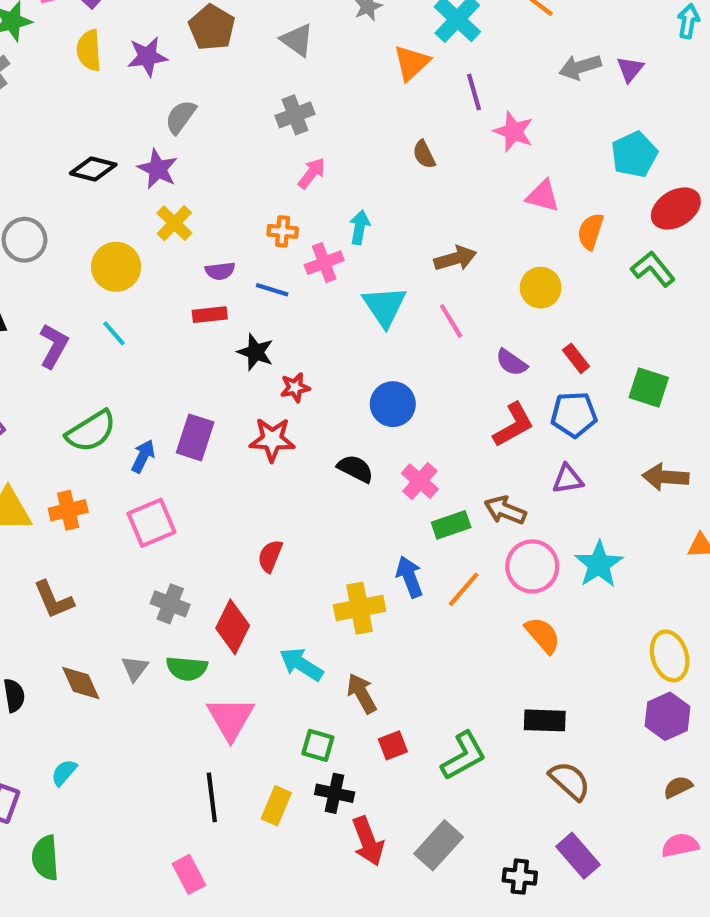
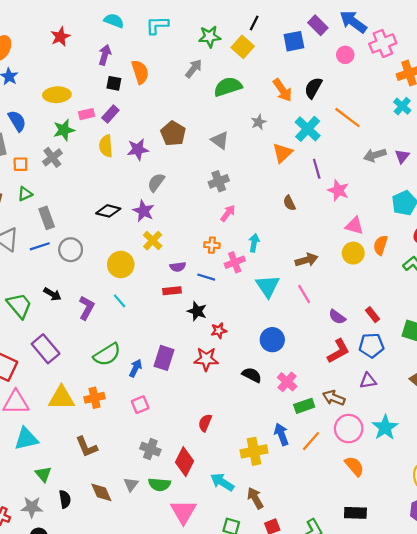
yellow circle: (541, 288) -> (353, 253), moved
pink square: (151, 523) -> (140, 405), size x0.7

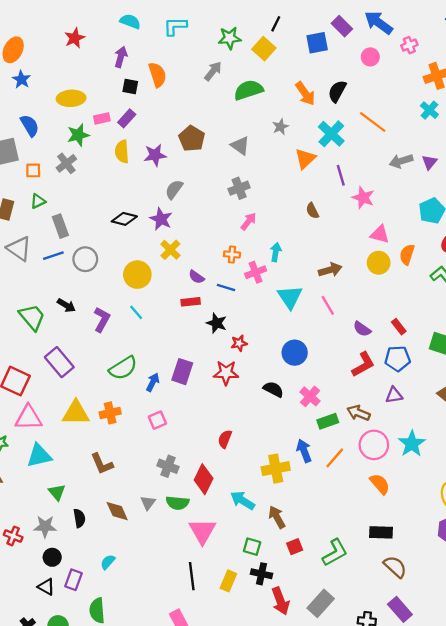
pink cross: (383, 43) -> (409, 45), size x0.6
purple semicircle: (178, 267) -> (196, 277), turned 42

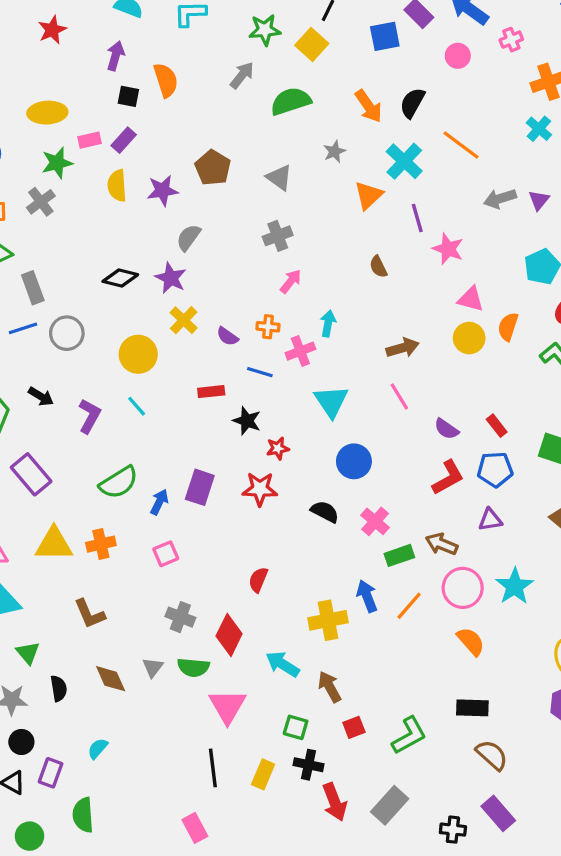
purple semicircle: (196, 277) -> (227, 336), moved
cyan triangle: (290, 297) -> (331, 401), moved

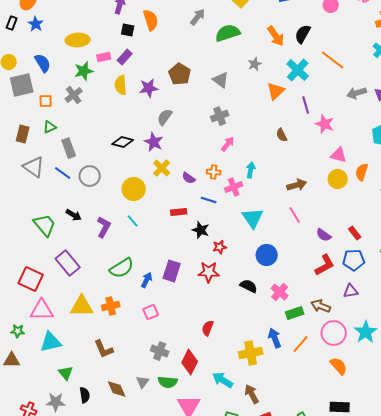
blue line: (23, 328) -> (63, 173), turned 54

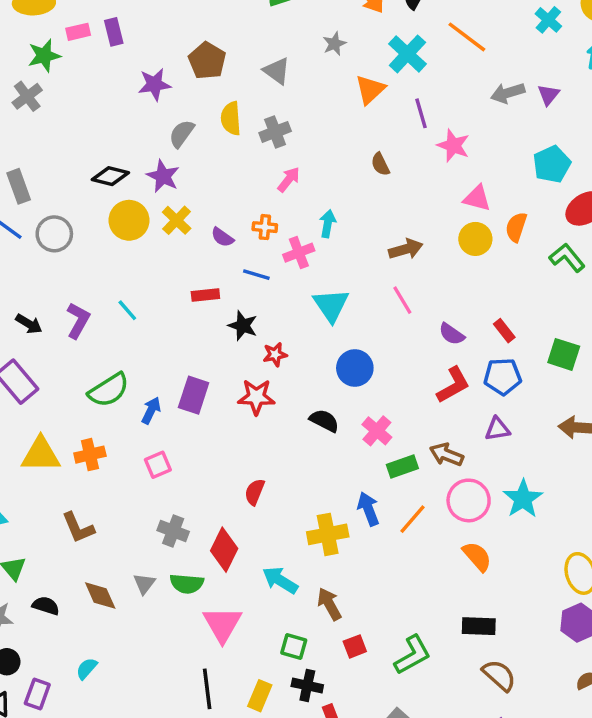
purple rectangle: (125, 57) -> (114, 32), turned -56
yellow semicircle: (121, 85) -> (231, 118), moved
yellow circle: (134, 189) -> (129, 220), moved
black arrow: (74, 215) -> (29, 324), moved
black semicircle: (85, 395) -> (46, 606), turned -63

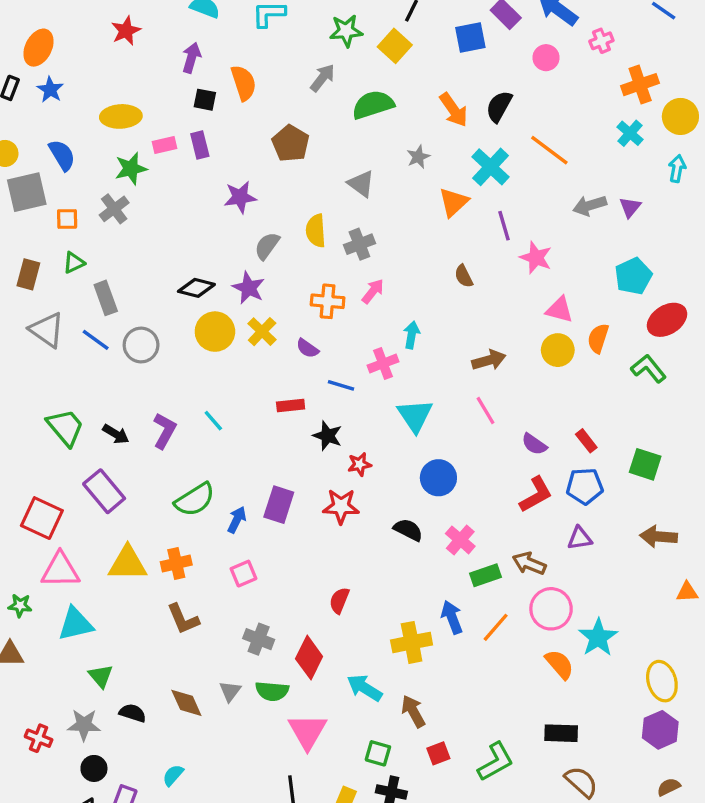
brown pentagon: (207, 61) -> (291, 143), moved
orange cross: (265, 227) -> (328, 301), moved, size x1.4
cyan star: (523, 499) -> (598, 637), moved
brown L-shape: (78, 528) -> (183, 619), moved

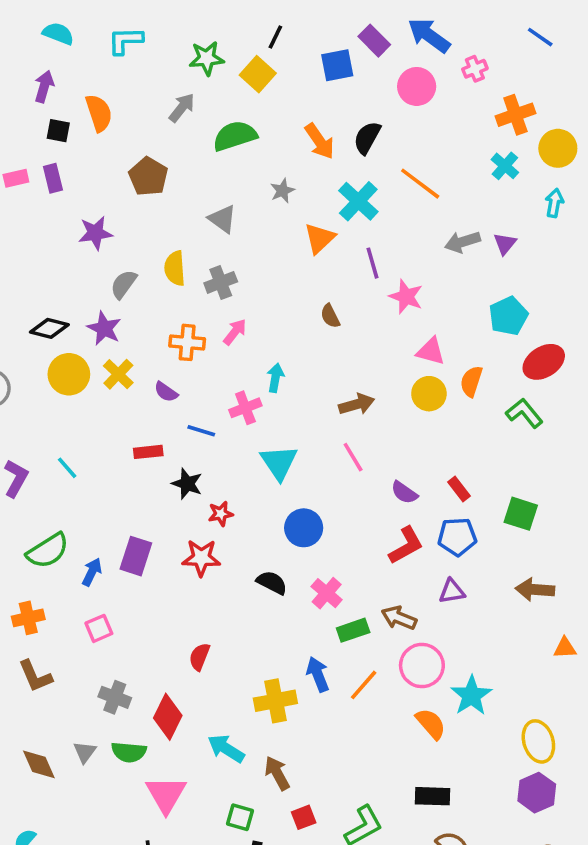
pink circle: (546, 58) -> (417, 86), size x1.4

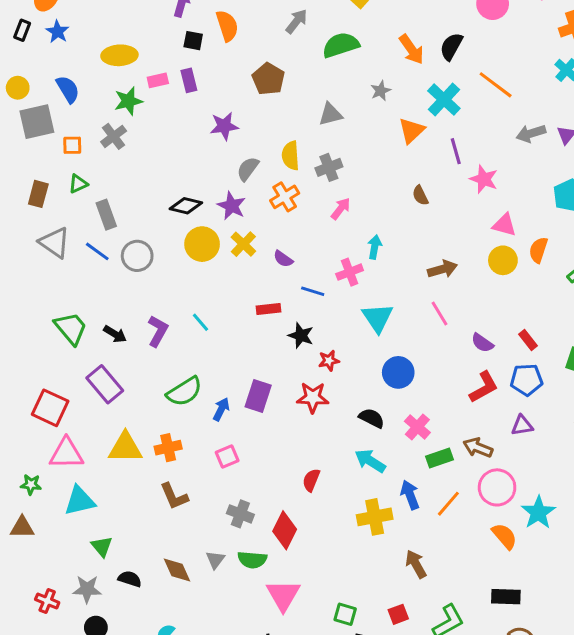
gray triangle: (222, 219) -> (330, 114), turned -50
orange cross: (187, 342) -> (285, 197), moved, turned -36
cyan arrow: (226, 748) -> (370, 461), moved
brown arrow: (277, 773) -> (416, 564), moved

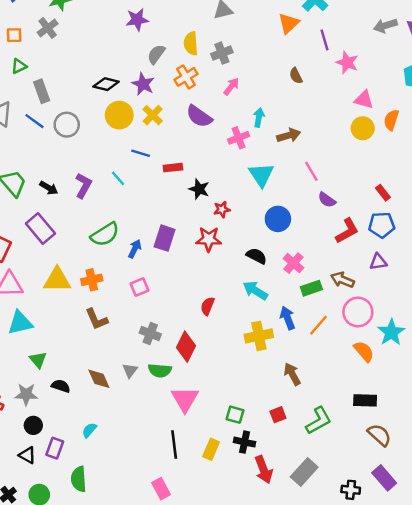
purple semicircle: (283, 259) -> (199, 116), moved, size x1.6
brown arrow: (442, 269) -> (289, 135), moved
blue line: (313, 291) -> (141, 153), moved
purple semicircle: (482, 343) -> (327, 200), moved

